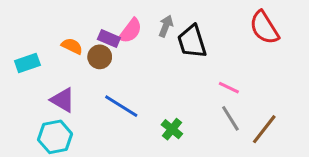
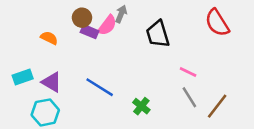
gray arrow: (166, 26) -> (121, 14), moved
orange semicircle: (72, 46) -> (49, 38), moved
brown circle: (100, 57) -> (82, 18), moved
cyan rectangle: (27, 63) -> (23, 77), moved

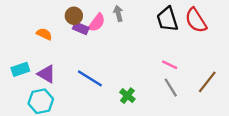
gray arrow: (121, 14) -> (118, 13), moved, turned -35
black trapezoid: (158, 34) -> (167, 19), moved
brown line: (217, 106) -> (207, 82), moved

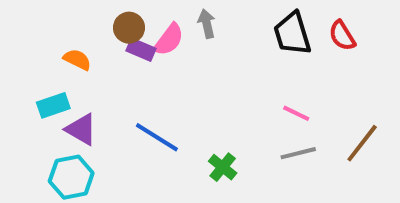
red semicircle: (196, 20) -> (342, 36), size x0.7
cyan rectangle: (20, 69) -> (53, 105), moved
gray line: (171, 88) -> (298, 153), turned -72

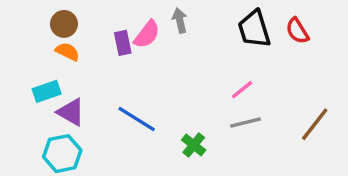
brown circle: (129, 28) -> (64, 24), moved
purple rectangle: (141, 50) -> (123, 43), turned 55
pink line: (296, 113) -> (242, 90), moved, turned -65
gray line: (298, 153) -> (246, 122), moved

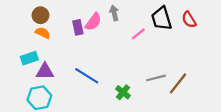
pink line: (242, 90) -> (138, 34), moved
purple triangle: (71, 112) -> (45, 71), turned -30
brown line: (315, 124) -> (178, 83), moved

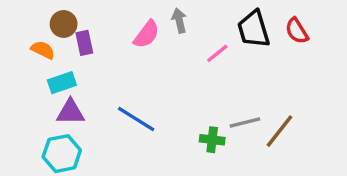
purple rectangle: (78, 27) -> (84, 43), moved
orange semicircle: (43, 33) -> (43, 50), moved
cyan rectangle: (29, 58) -> (62, 83), moved
green cross: (123, 92) -> (212, 140), moved, turned -32

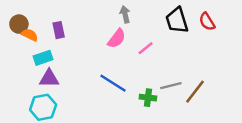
brown circle: (64, 24) -> (19, 24), moved
pink semicircle: (146, 34) -> (117, 39), moved
pink line: (217, 53) -> (146, 48), moved
blue line: (136, 119) -> (113, 83), moved

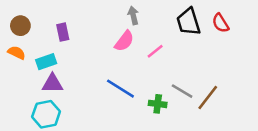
orange semicircle: (30, 35) -> (17, 53), moved
gray line: (171, 86) -> (182, 91), turned 45

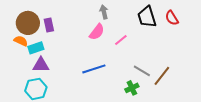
brown circle: (20, 26) -> (28, 23), moved, size x1.5
orange semicircle: (17, 53) -> (21, 41), moved
blue line: (120, 89) -> (94, 69), turned -50
green cross: (158, 104) -> (132, 88), moved, turned -32

